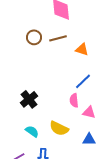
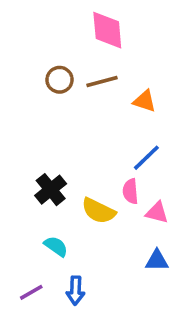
yellow semicircle: (59, 128) -> (98, 211), moved

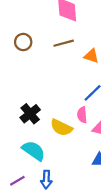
brown circle: (60, 80) -> (23, 42), moved
cyan semicircle: (56, 246) -> (34, 151), size x1.5

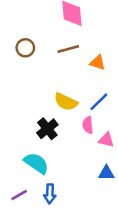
black cross: (30, 114) -> (47, 129), moved
yellow semicircle: (61, 128) -> (66, 102), moved

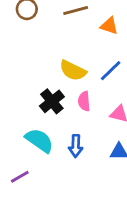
pink semicircle: (88, 125) -> (84, 101), moved
blue arrow: (50, 194) -> (76, 146), moved

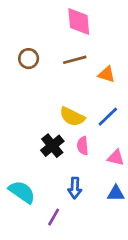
cyan semicircle: (39, 140) -> (22, 192), moved
purple line: (20, 177) -> (54, 217), moved, turned -30

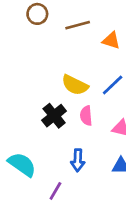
brown circle: (29, 59) -> (37, 14), moved

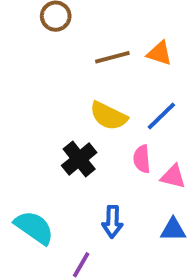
brown line: (78, 25) -> (112, 57), moved
pink semicircle: (86, 116) -> (142, 159), moved

